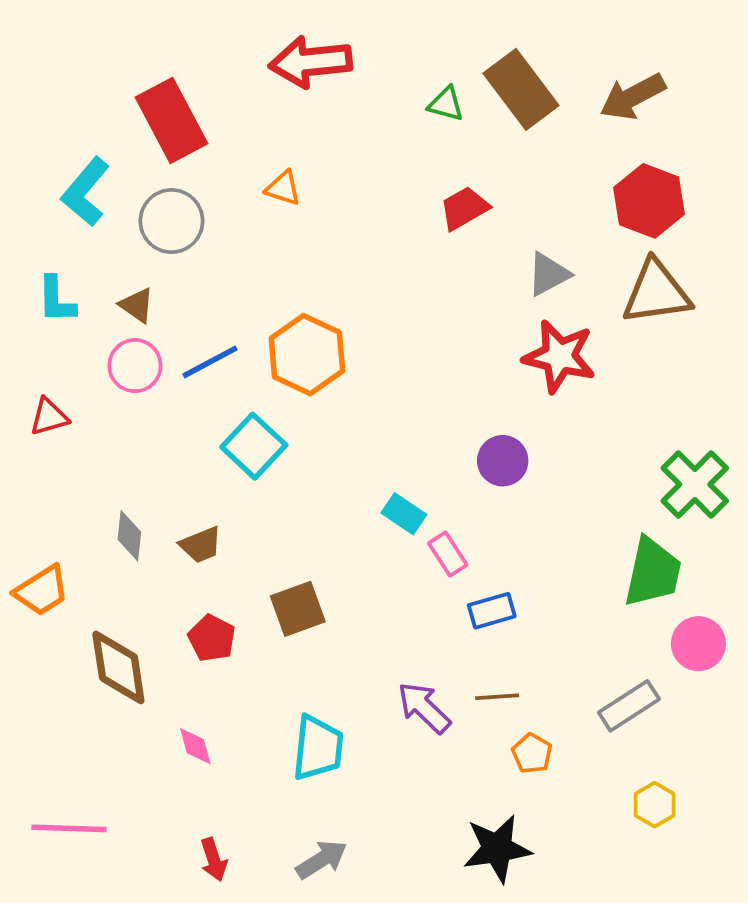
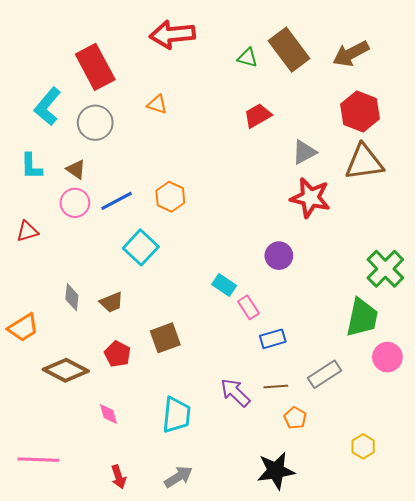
orange hexagon: (307, 355) -> (170, 197), size x0.7
brown diamond: (118, 667) -> (66, 370), turned -54
gray rectangle: (629, 706) -> (325, 374), moved

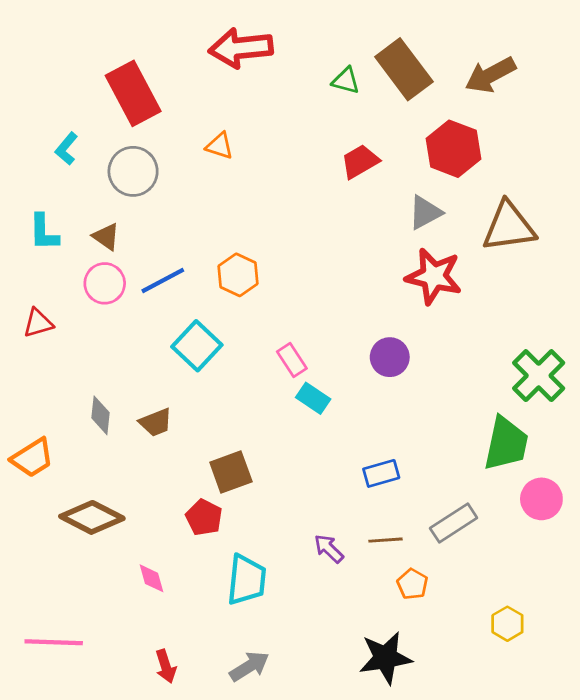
cyan L-shape: (48, 106) -> (66, 149), size x0.6
red hexagon: (360, 112) -> (454, 149), moved
pink rectangle: (248, 307) -> (292, 360), moved
red pentagon: (118, 354) -> (204, 517), moved
purple arrow: (235, 393) -> (329, 549), size x0.7

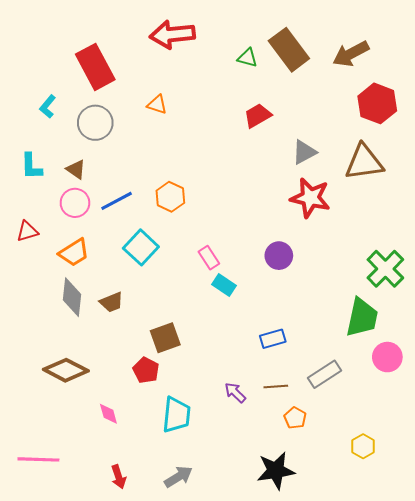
red hexagon: (454, 149) -> (377, 103), moved
gray diamond: (100, 415) -> (72, 297), size x1.4
orange trapezoid: (32, 458) -> (74, 253), moved

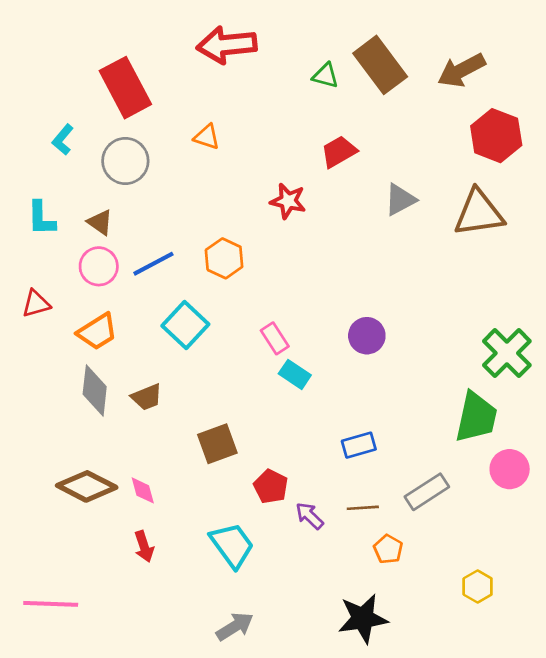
red star: (310, 198) -> (288, 201), moved, size x0.7
red pentagon: (146, 370) -> (271, 486), moved
pink diamond: (108, 414) -> (143, 490), moved
cyan trapezoid: (176, 415) -> (232, 545), turned -42
red arrow: (119, 477) -> (144, 546), moved

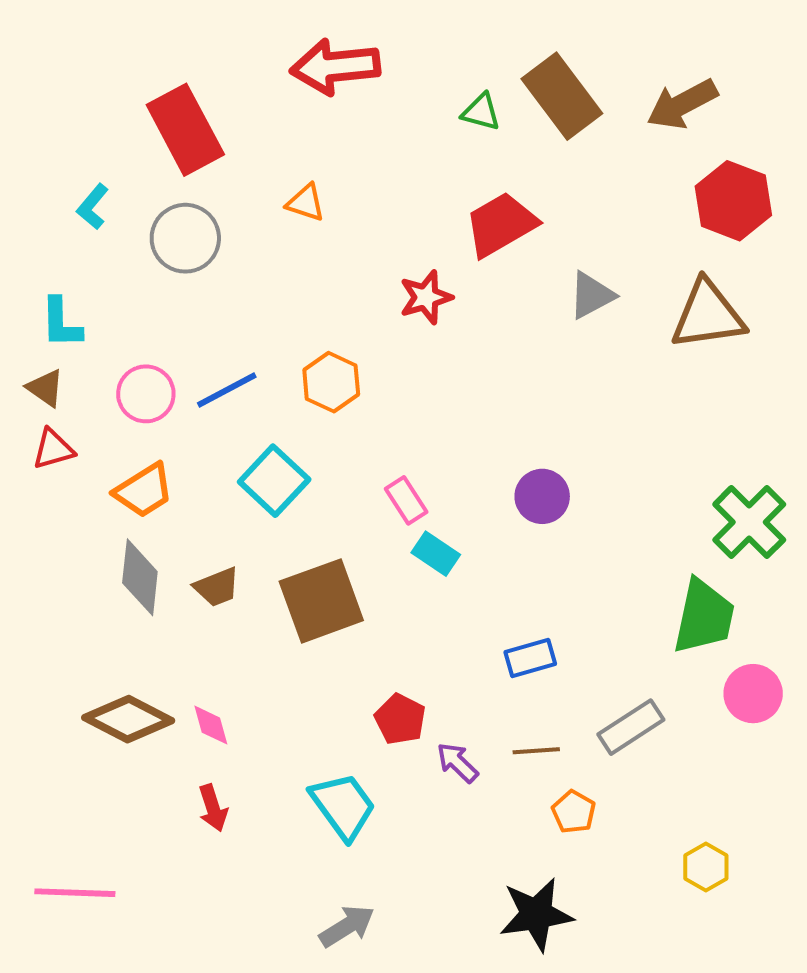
red trapezoid: (339, 152) -> (501, 224), size x1.4
red star: (288, 201) -> (426, 297), turned -30
brown triangle: (100, 222) -> (45, 388), moved
brown square: (217, 444) -> (321, 601), moved, size x1.4

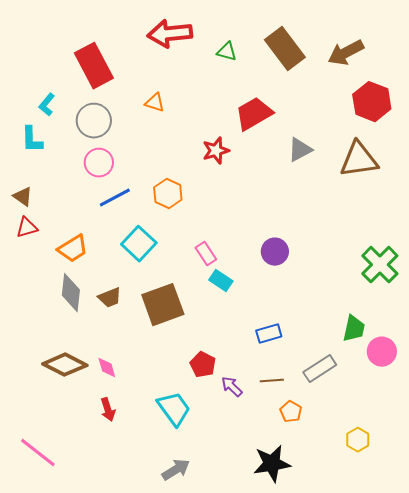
green triangle: (481, 112) -> (227, 52), moved
cyan L-shape: (61, 323) -> (32, 140), moved
pink circle: (146, 394) -> (99, 163), moved
green trapezoid: (704, 617) -> (354, 329), moved, size x0.7
pink line: (75, 893) -> (38, 453), turned 36

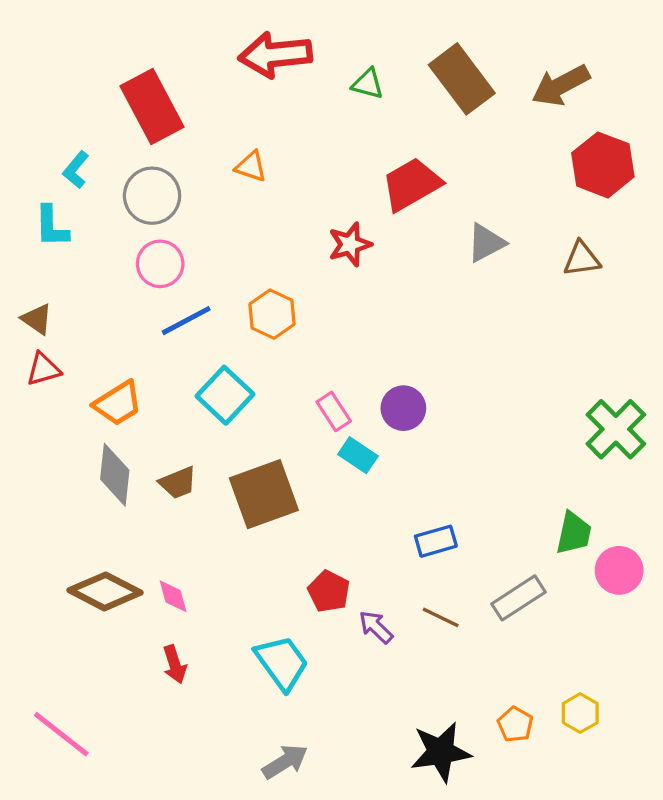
brown triangle: (359, 160) -> (582, 259), size x0.6
purple circle: (275, 252) -> (403, 408), moved
brown line: (272, 381) -> (441, 617), turned 30
orange pentagon: (291, 412) -> (515, 724), moved

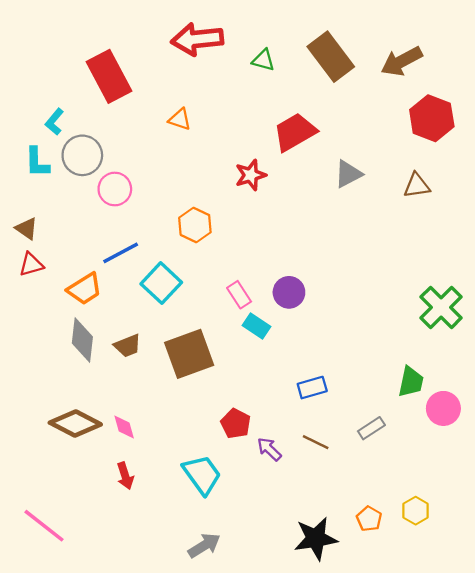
gray circle: (152, 196) -> (82, 155), moved
blue line: (186, 321) -> (121, 253), moved
gray rectangle: (519, 598) -> (371, 428), size x0.7

